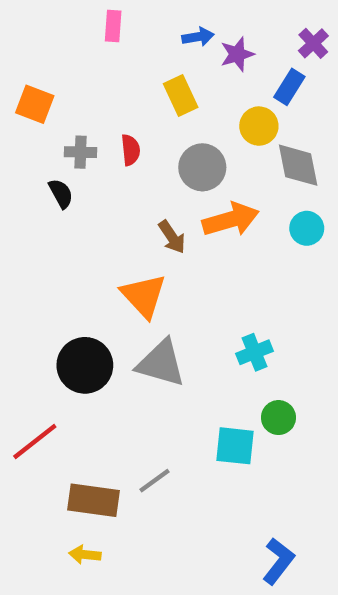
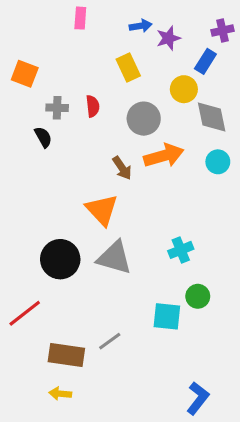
purple cross: (313, 43) -> (222, 30), turned 30

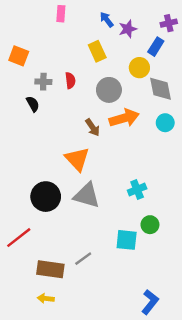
blue arrow: (141, 26) -> (107, 20), turned -119

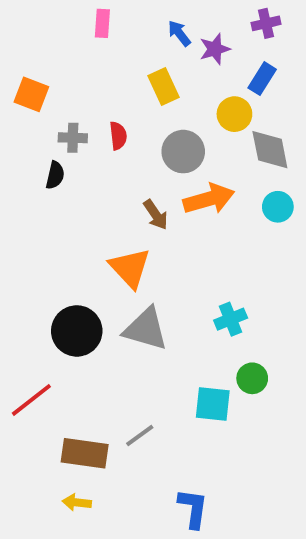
purple cross: (169, 23) -> (266, 23), moved
black semicircle: (33, 104) -> (55, 175), turned 42
blue L-shape: (150, 302) -> (193, 508), moved, turned -30

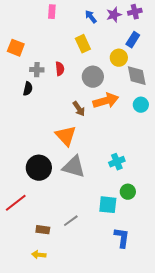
purple star: (215, 49) -> (114, 15), moved
brown rectangle: (85, 453) -> (43, 230), size x0.6
blue L-shape: (193, 508) -> (122, 238), moved

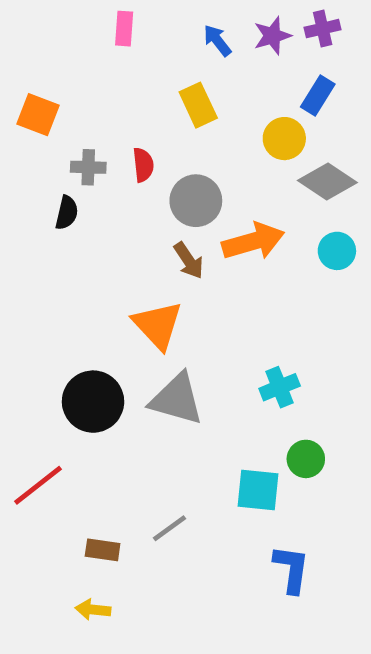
gray diamond: (137, 76) -> (327, 182), turned -45
gray circle: (93, 77) -> (196, 201), moved

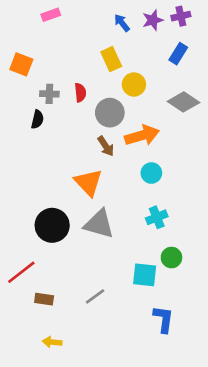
pink rectangle: (124, 29) -> (51, 15), moved, turned 66
yellow circle: (284, 139) -> (134, 84), moved
cyan circle: (337, 251) -> (151, 173), moved
brown rectangle: (103, 550) -> (44, 299), moved

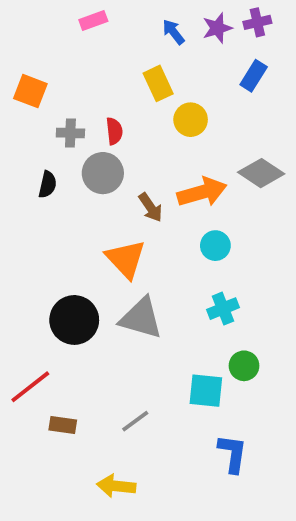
pink rectangle: (51, 15) -> (93, 20), moved
gray diamond: (184, 102) -> (261, 173), moved
gray circle: (110, 113) -> (103, 173), moved
black semicircle: (37, 119) -> (47, 185), moved
yellow arrow: (52, 342) -> (116, 486), moved, size x1.4

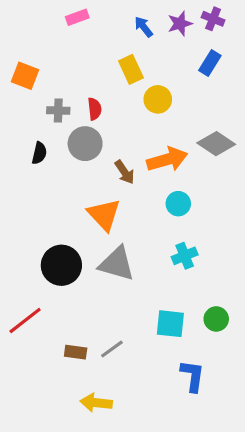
purple cross: (257, 22) -> (213, 19), turned 35
green circle: (244, 366) -> (216, 319), moved
brown rectangle: (63, 425) -> (76, 352), moved

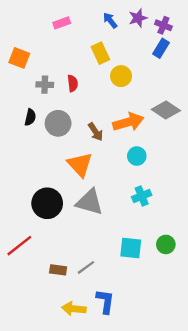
pink rectangle: (77, 17) -> (62, 23), moved
purple cross: (213, 19) -> (163, 25), moved
gray circle: (85, 144) -> (58, 123), moved
blue L-shape: (193, 376) -> (105, 301), moved

